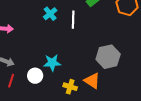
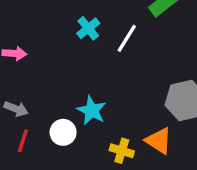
white line: (73, 20) -> (127, 38), turned 30
cyan star: (52, 63) -> (92, 111), turned 30

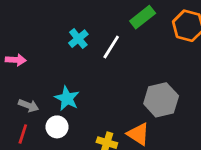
gray arrow: (16, 109) -> (29, 106), moved
cyan star: (92, 111) -> (67, 98), moved

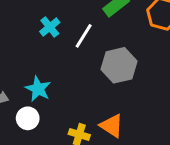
gray hexagon: (161, 100) -> (119, 65), moved

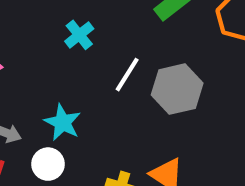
white line: (84, 36) -> (127, 75), moved

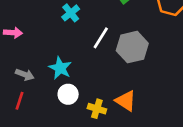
white circle: (48, 164) -> (68, 94), moved

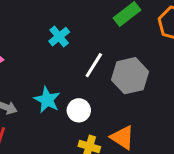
white circle: (68, 94) -> (79, 110), moved

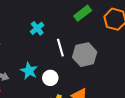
white line: (94, 65) -> (60, 48), turned -48

